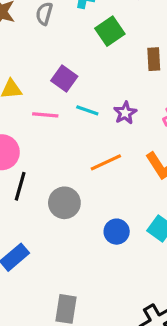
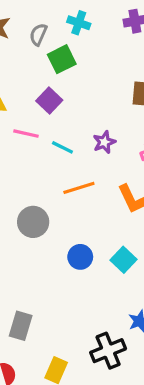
green square: (110, 31) -> (62, 59), moved
cyan line: (87, 110) -> (62, 147), moved

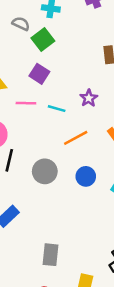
gray semicircle: (38, 34) -> (21, 24), turned 102
blue circle: (80, 257) -> (86, 176), moved

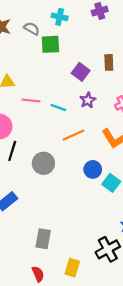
green square: (43, 39) -> (50, 44), turned 30
purple square: (39, 74) -> (81, 72), moved
blue circle: (86, 176) -> (93, 169), moved

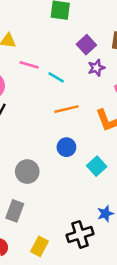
purple star: (88, 100) -> (96, 68), moved
gray circle: (43, 163) -> (27, 172), moved
blue circle: (93, 169) -> (66, 147), moved

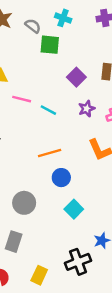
purple star: (96, 68) -> (87, 109), moved
orange line: (67, 109) -> (50, 153), moved
cyan square: (97, 166) -> (74, 209), moved

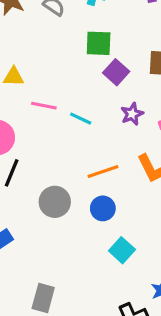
green square: (50, 45) -> (99, 43), moved
orange line: (50, 153) -> (103, 172), moved
gray circle: (24, 203) -> (55, 202), moved

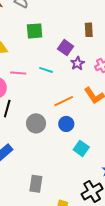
green square: (99, 43) -> (35, 31), moved
purple square: (116, 72) -> (66, 48), moved
pink line: (44, 106) -> (18, 73), moved

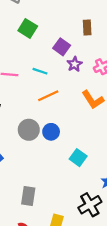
green square: (35, 31) -> (28, 28), turned 36
orange line: (64, 101) -> (48, 96), moved
blue circle: (66, 124) -> (51, 132), moved

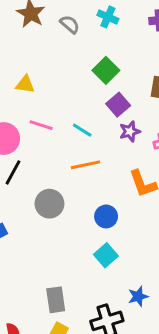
green square: (28, 28) -> (106, 70), moved
blue circle: (51, 132) -> (106, 216), moved
gray rectangle: (28, 196) -> (56, 300), moved, turned -30

